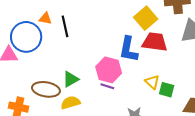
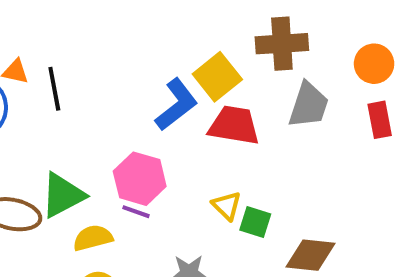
blue L-shape: (129, 49) -> (176, 105), moved, turned -140
green triangle: (71, 79) -> (63, 195), size x1.4
yellow semicircle: (70, 103) -> (93, 238), moved

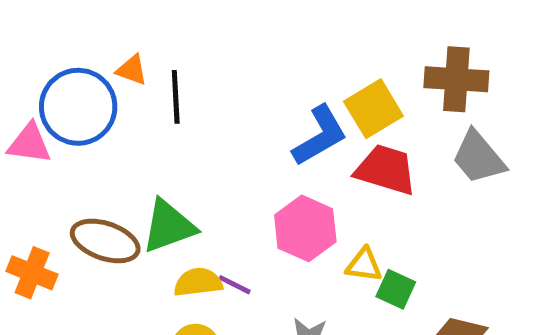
gray trapezoid: (309, 105) -> (478, 157), turned 114
pink hexagon: (140, 179) -> (305, 228), moved
yellow triangle: (227, 206) -> (364, 265), turned -44
purple line: (136, 212) -> (235, 285), moved

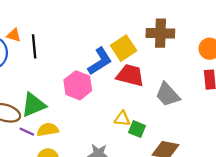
gray trapezoid: (478, 157) -> (168, 95), moved
pink hexagon: (305, 228) -> (78, 85), moved
purple line: (235, 285) -> (27, 132), moved

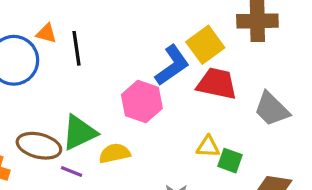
yellow semicircle: (48, 130) -> (115, 153), moved

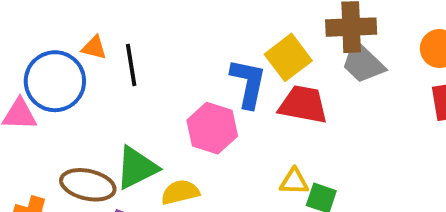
blue L-shape: (172, 65) -> (248, 83), turned -42
gray trapezoid: (272, 109) -> (363, 63), moved

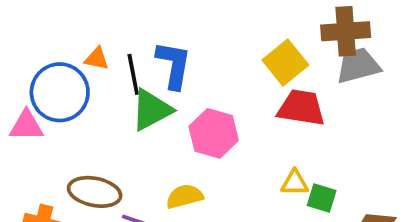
gray trapezoid: (363, 63) -> (358, 66), turned 123
blue L-shape: (248, 83) -> (174, 65), moved
green triangle: (137, 168) -> (151, 110), moved

